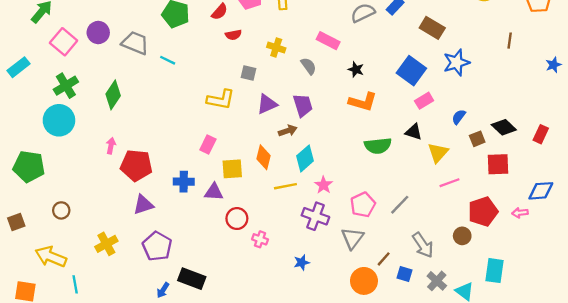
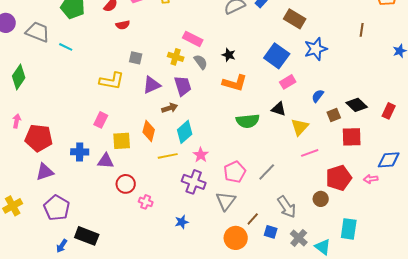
pink rectangle: (328, 41) -> (193, 39), moved
yellow cross: (276, 48) -> (176, 57), moved
gray semicircle: (309, 66) -> (201, 62), moved

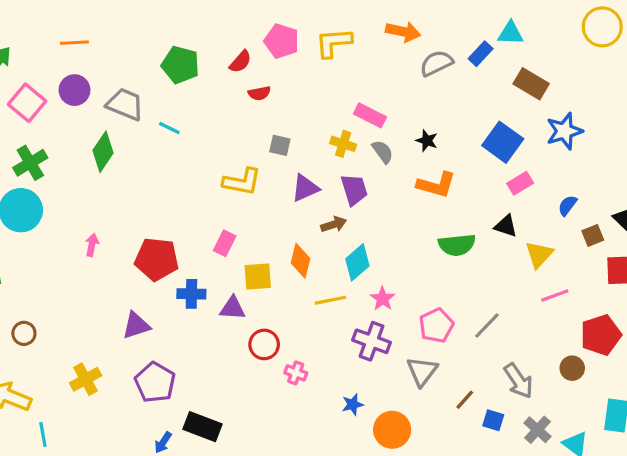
green diamond: (19, 77) -> (103, 152), moved
red pentagon: (39, 138) -> (157, 259), moved
orange circle: (236, 238) -> (392, 430), moved

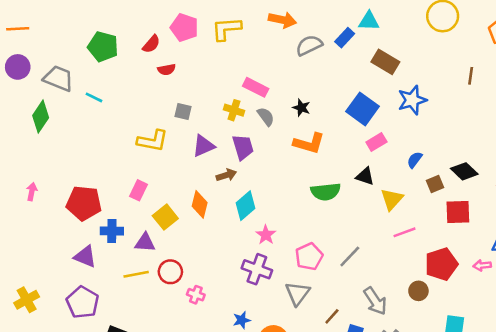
yellow square: (258, 277) -> (165, 217), turned -35
yellow line: (330, 300) -> (136, 274), moved
purple triangle: (136, 325) -> (85, 257), moved, turned 40

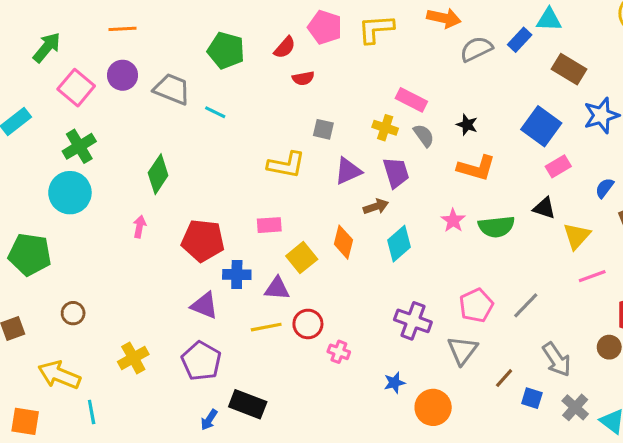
green diamond: (41, 117) -> (158, 174), moved
pink rectangle: (139, 190) -> (269, 225), turned 60
pink star: (266, 235) -> (453, 220), moved

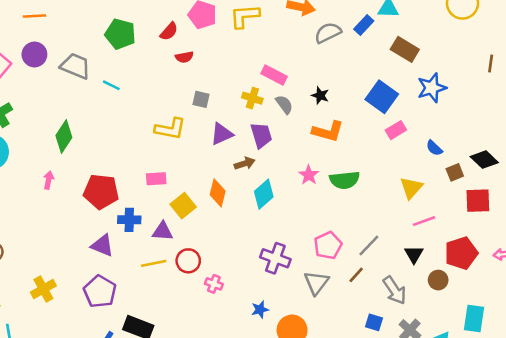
blue semicircle: (605, 188) -> (434, 148), turned -84
black triangle: (544, 208) -> (414, 254), moved, turned 42
brown line: (504, 378) -> (356, 275), moved

